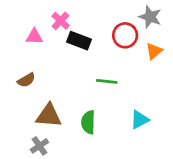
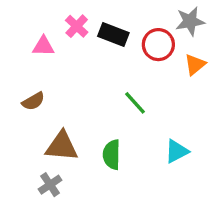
gray star: (150, 17) -> (190, 21), turned -30
black rectangle: (79, 41) -> (113, 35), moved
green line: (107, 81) -> (135, 103), turned 42

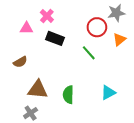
black rectangle: (113, 35) -> (55, 38), moved
green line: (135, 103) -> (89, 53), moved

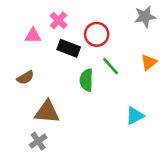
red circle: (97, 27) -> (97, 34), moved
orange triangle: (119, 39) -> (149, 62), moved
green semicircle: (68, 95) -> (86, 80), moved

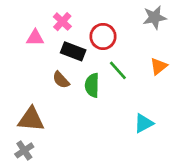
brown semicircle: (25, 78) -> (61, 80), moved, turned 78
brown triangle: (47, 112) -> (31, 119), moved
gray cross: (38, 141) -> (24, 150), moved

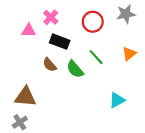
red circle: (103, 36) -> (93, 22), moved
green semicircle: (92, 85) -> (75, 69), turned -42

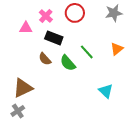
red circle: (93, 22) -> (75, 13), moved
brown triangle: (25, 97) -> (23, 88), turned -30
cyan triangle: (117, 100) -> (106, 91), turned -49

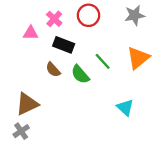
orange triangle: (117, 49) -> (138, 58), size x1.5

